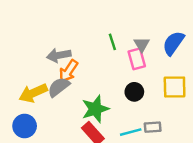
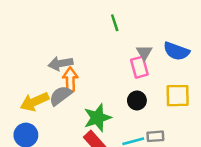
green line: (112, 42) -> (115, 23), moved
blue semicircle: (173, 43) -> (176, 51), turned -105
orange arrow: (68, 71) -> (70, 80), turned 145

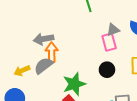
gray triangle: (144, 52) -> (113, 30), turned 40
yellow arrow: (35, 102) -> (22, 71), size x0.7

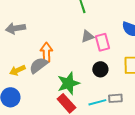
gray triangle: (113, 30) -> (87, 36), moved
gray arrow: (43, 39) -> (15, 28), moved

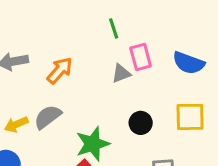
pink rectangle: (102, 42) -> (141, 57), moved
orange arrow: (46, 52) -> (60, 70), moved, turned 42

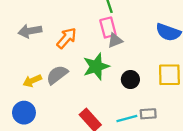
pink rectangle: (141, 57) -> (108, 27), moved
green star: (93, 144) -> (96, 66), moved

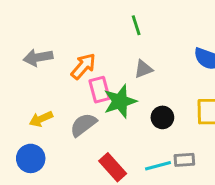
pink rectangle: (108, 27) -> (99, 90), moved
gray semicircle: (57, 75) -> (83, 125), moved

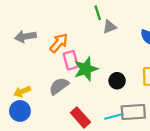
gray triangle: (143, 69) -> (110, 27), moved
yellow arrow: (41, 119) -> (22, 92), moved
gray rectangle: (184, 160) -> (133, 112), size x1.6

